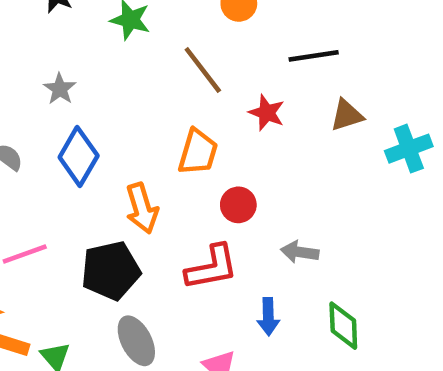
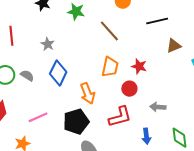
red star: (267, 113) -> (139, 66), moved

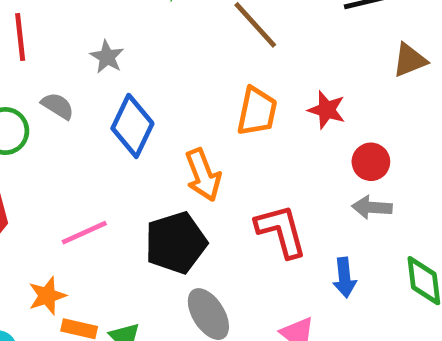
gray semicircle: (27, 76) -> (58, 106), moved
red circle: (129, 89) -> (371, 162), moved
red L-shape: (120, 117) -> (281, 231), turned -90

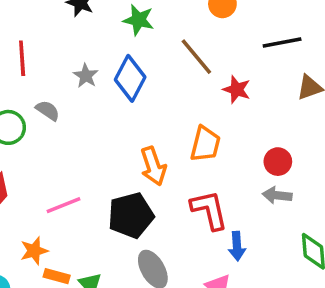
red star: (327, 110) -> (237, 90), moved
orange trapezoid: (257, 111) -> (205, 144), moved
blue diamond: (132, 126) -> (130, 78), moved
blue arrow: (345, 278) -> (237, 246), moved

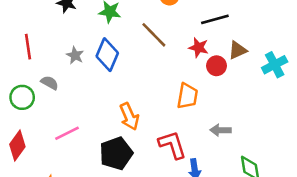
red star: (237, 90) -> (199, 48), moved
orange trapezoid: (205, 144) -> (187, 96), moved
red circle: (278, 162) -> (217, 66), moved
pink line: (63, 205) -> (67, 133), moved

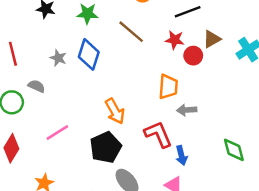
gray arrow: (221, 130) -> (187, 110), moved

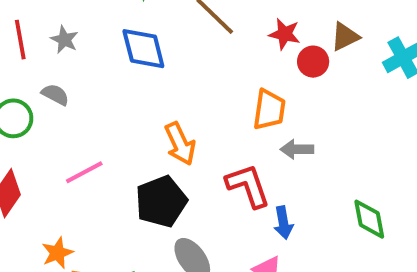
blue diamond: (89, 54) -> (143, 49), turned -36
gray star: (58, 58) -> (64, 40), moved

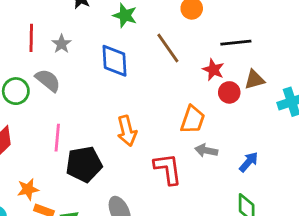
gray semicircle: (55, 95) -> (48, 80), size x1.4
pink line: (84, 172) -> (57, 138), turned -68
black pentagon: (161, 201) -> (84, 164), moved
blue arrow: (283, 223) -> (249, 162), moved, turned -140

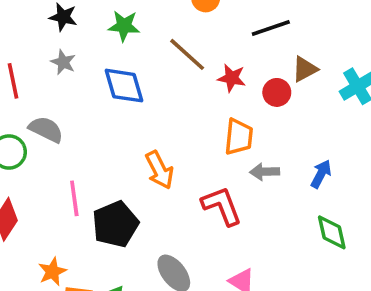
gray star: (62, 44) -> (63, 62), moved
red star: (213, 70) -> (232, 78), moved

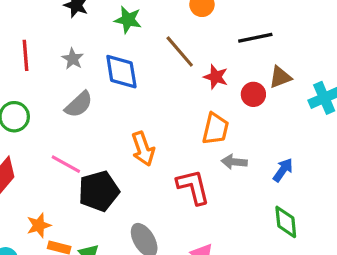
gray star: (63, 62) -> (73, 59), moved
gray semicircle: (46, 129) -> (79, 104), moved, turned 104
pink line: (74, 198) -> (66, 164), turned -60

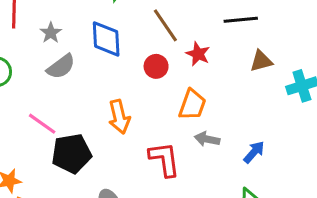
gray star: (73, 59) -> (51, 33), moved
red circle: (253, 94) -> (156, 66), moved

